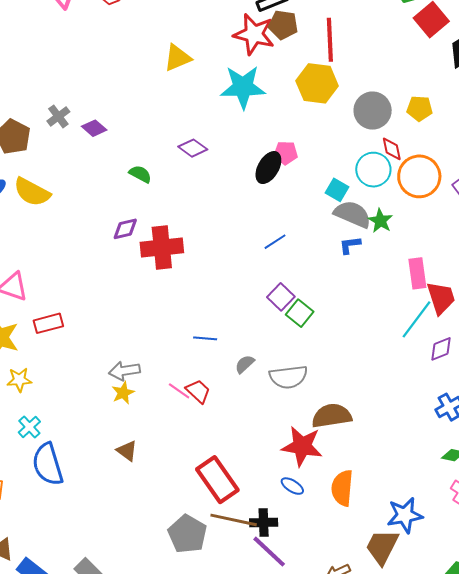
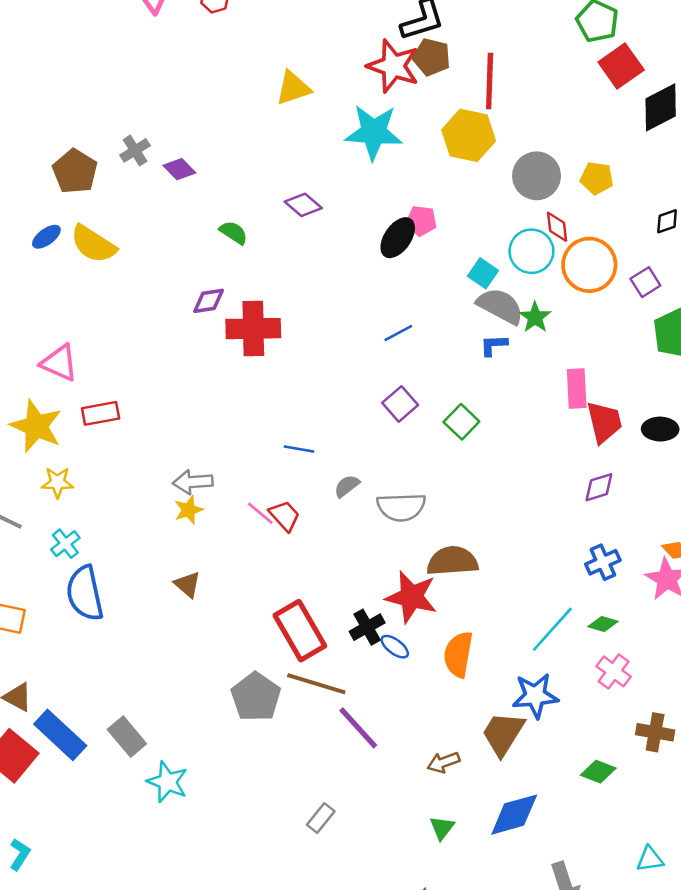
green square: (300, 313) -> (461, 422), moved
cyan line: (417, 319) -> (552, 629), moved
black cross: (264, 522) -> (367, 627), moved, turned -32

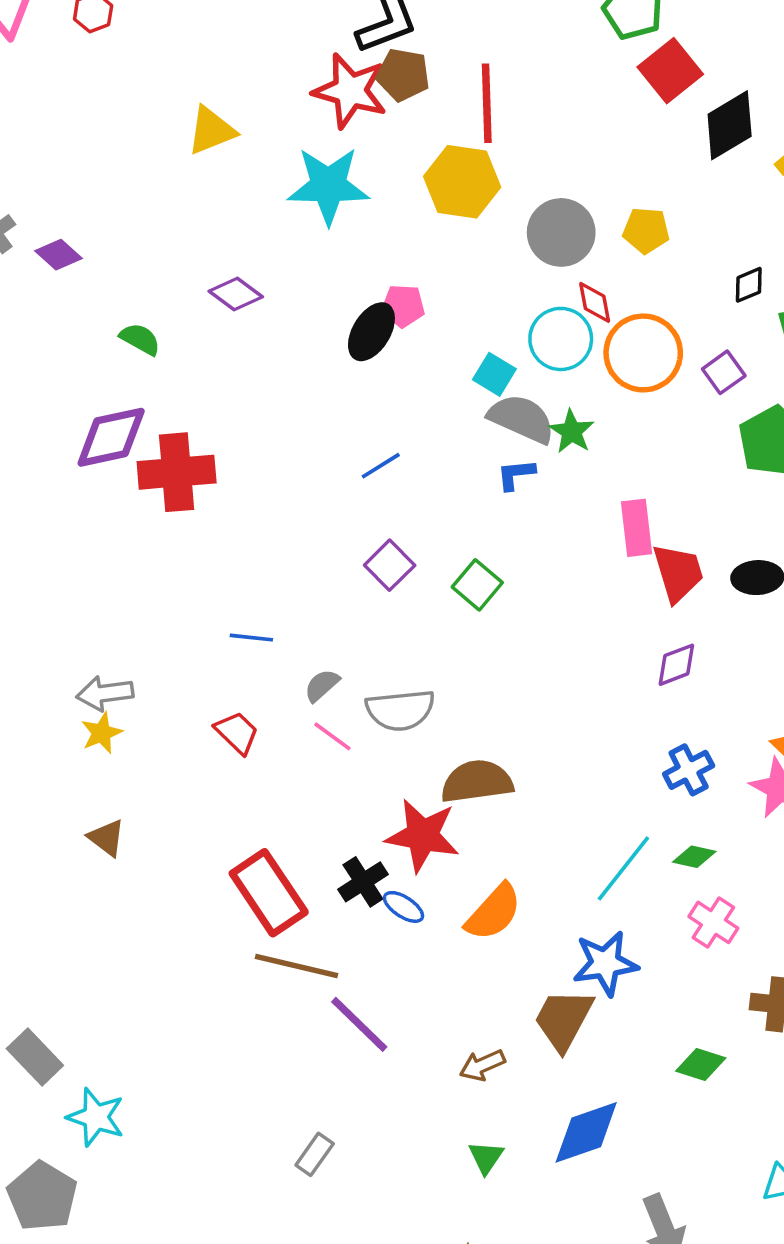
purple diamond: (209, 301) -> (111, 437), size x1.6
pink line: (260, 513) -> (332, 736), moved
orange semicircle: (458, 654) -> (494, 912), turned -144
gray pentagon: (256, 697) -> (42, 1196), moved

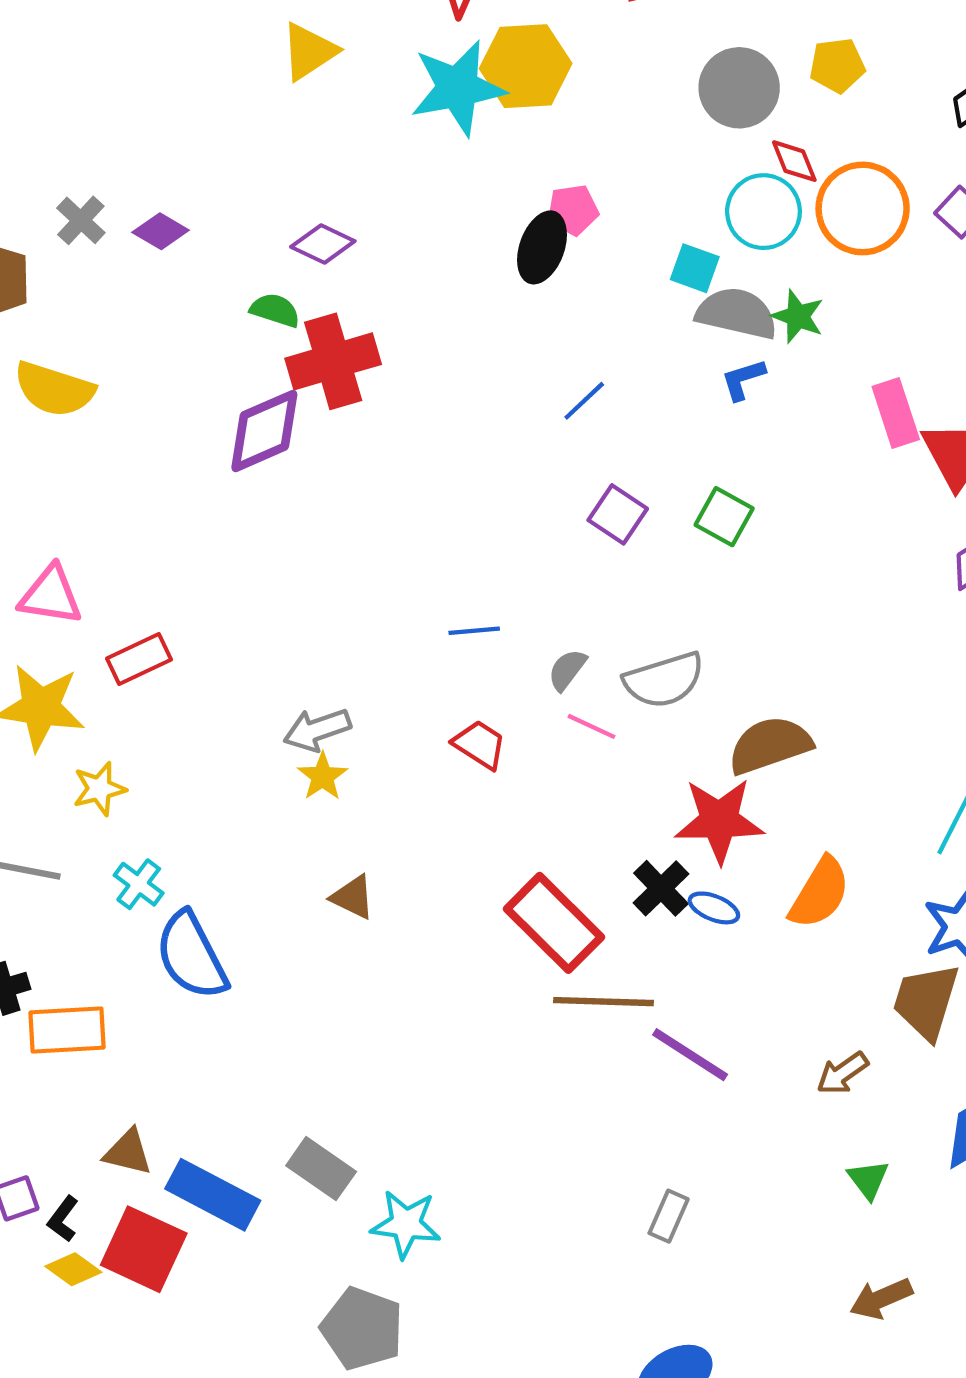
yellow hexagon: (462, 182) -> (526, 66), moved
purple diamond: (236, 294) -> (323, 244), moved
red cross: (177, 472) -> (333, 361), moved

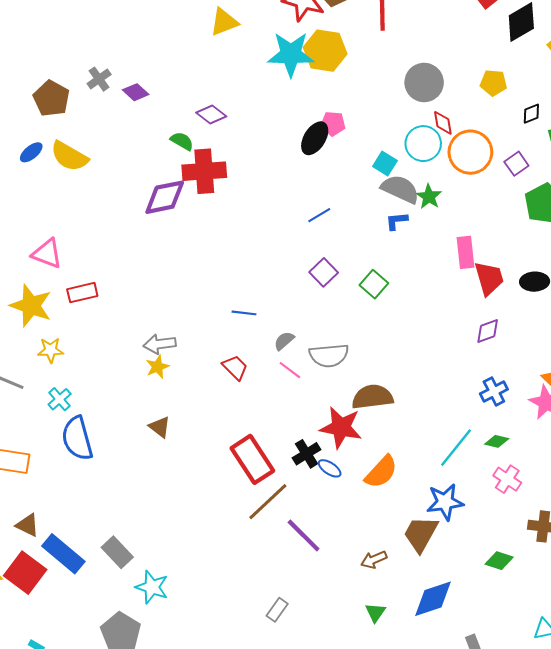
yellow pentagon: (837, 65) -> (493, 83), moved
brown line: (604, 1002) -> (268, 502), turned -57

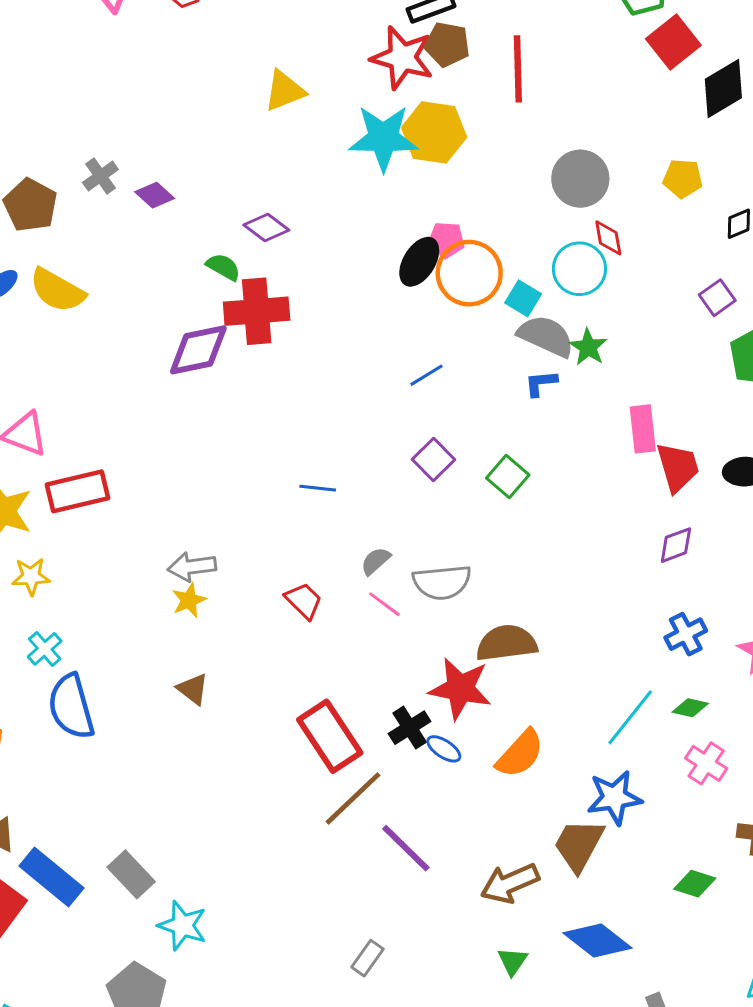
orange circle: (470, 152) -> (469, 273), moved
red rectangle: (82, 293) -> (78, 491), size x1.4
blue line: (244, 313) -> (318, 488), moved
brown arrow: (374, 560) -> (510, 883), size x1.5
blue diamond: (433, 599) -> (597, 941), turned 57

